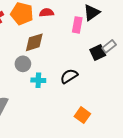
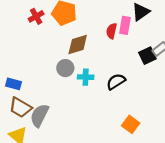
red semicircle: (47, 13) -> (111, 31), moved, turned -72
cyan cross: (38, 80) -> (86, 77), moved

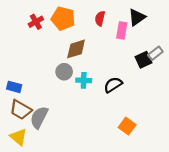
red semicircle: (111, 31) -> (100, 18), moved

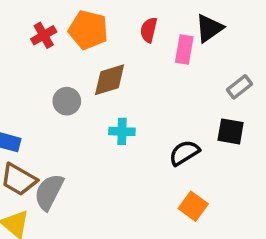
black square: (143, 60) -> (231, 131), moved, turned 35
gray circle: (64, 72) -> (67, 101), moved
black semicircle: (113, 85) -> (184, 153), moved

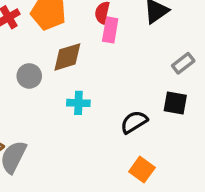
pink rectangle: (184, 50) -> (110, 30), moved

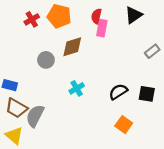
cyan cross: (78, 103) -> (77, 88), moved, turned -32
black square: (175, 103) -> (147, 94), moved

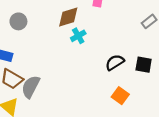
gray circle: (46, 60) -> (18, 21), moved
cyan cross: (77, 88) -> (78, 36), moved

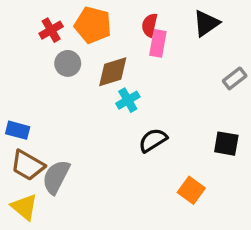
gray circle: (18, 21) -> (68, 63), moved
black semicircle: (115, 62) -> (153, 140), moved

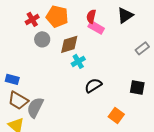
pink rectangle: (158, 43) -> (96, 27), turned -70

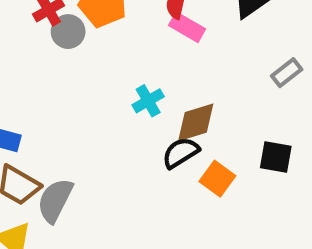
gray circle: (42, 39) -> (68, 32), moved
brown diamond: (69, 44) -> (196, 122), moved
orange square: (116, 115) -> (217, 179), moved

